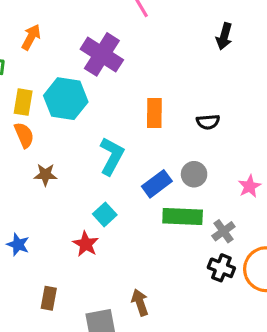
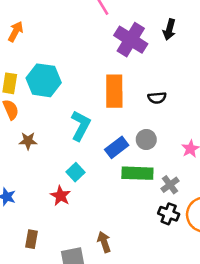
purple cross: (102, 54) -> (131, 40), moved
orange rectangle: (154, 113) -> (114, 91), size x1.4

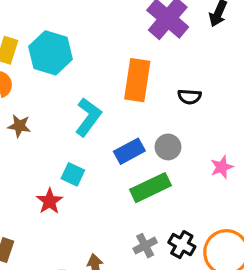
cyan square: (76, 172) -> (73, 174), turned -30
green rectangle: (137, 173) -> (150, 188), turned -36
gray cross: (170, 185) -> (145, 246), moved

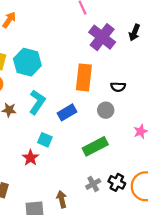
cyan L-shape: (88, 117) -> (37, 102), moved
gray circle: (168, 147) -> (106, 110), moved
blue rectangle: (129, 151) -> (67, 112), moved

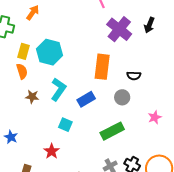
red star: (30, 158) -> (52, 151), moved

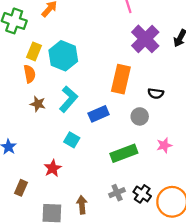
pink star: (155, 117) -> (164, 145), moved

